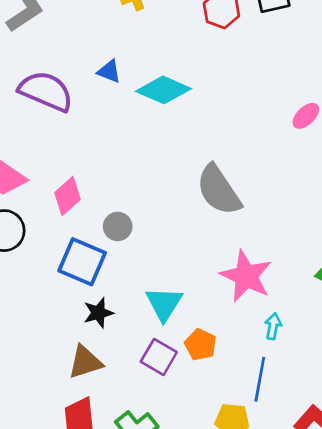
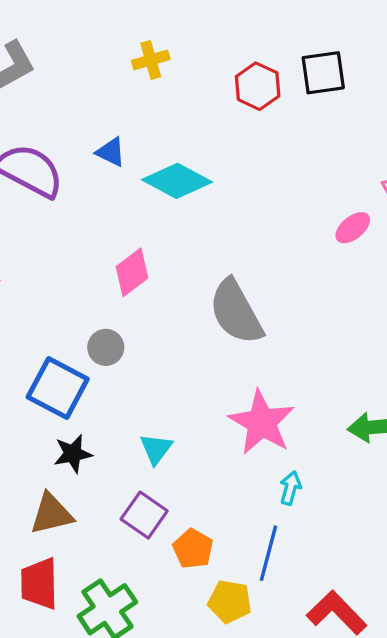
pink diamond: (68, 196) -> (132, 272), moved
cyan triangle: (164, 304) -> (156, 449), size x0.7
orange pentagon: (200, 345) -> (193, 549), moved

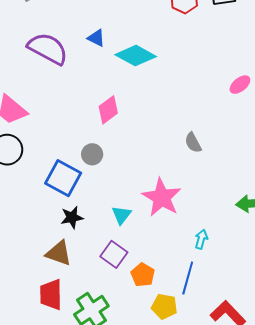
gray semicircle: (236, 312) -> (193, 143), moved, size x0.5
pink star: (262, 423) -> (162, 197), moved
brown triangle: (51, 514) -> (59, 253), turned 32

